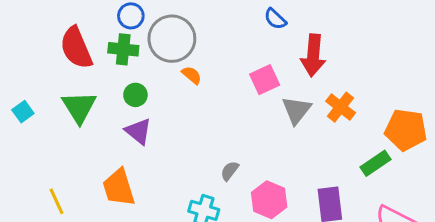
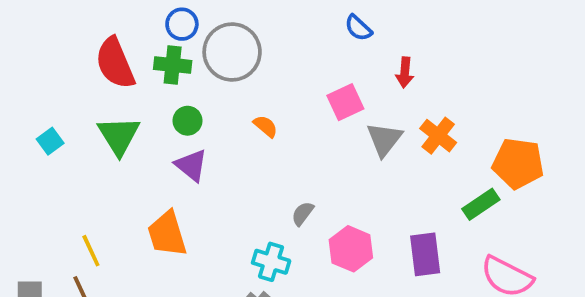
red arrow: (313, 55) -> (405, 72), size x0.6
orange semicircle: (192, 75) -> (265, 126), moved

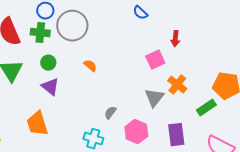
red arrow: (405, 72) -> (175, 39), moved
pink square: (345, 102) -> (155, 60), moved
orange cross: (438, 136) -> (177, 85), moved
gray triangle: (384, 139) -> (154, 98), moved

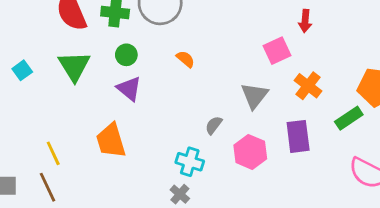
gray triangle: (154, 98) -> (254, 96), moved
purple rectangle: (176, 135) -> (298, 136), moved

